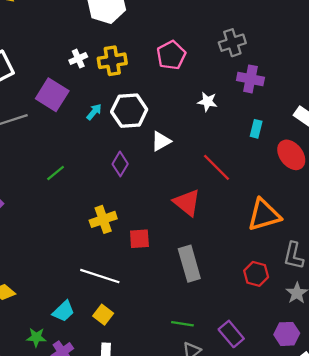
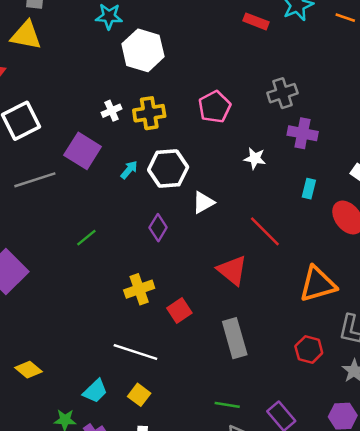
red square: (139, 239) -> (179, 311), turned -30

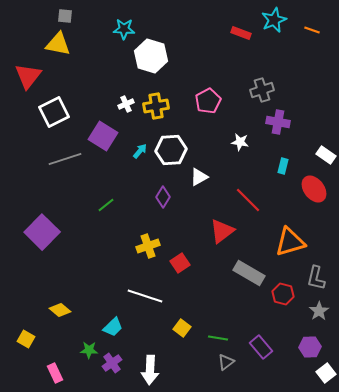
red triangle: (232, 270) -> (222, 231), turned 44
gray rectangle: (235, 338) -> (249, 273), moved, turned -44
yellow square: (139, 395) -> (182, 328), moved

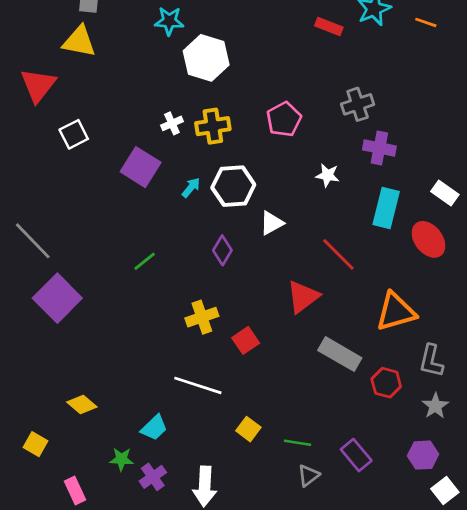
white square: (54, 112) -> (74, 134), size x0.7
gray line: (65, 159) -> (33, 241), moved, turned 64
cyan rectangle: (283, 166) -> (386, 208), size x1.8

